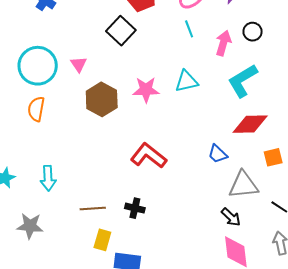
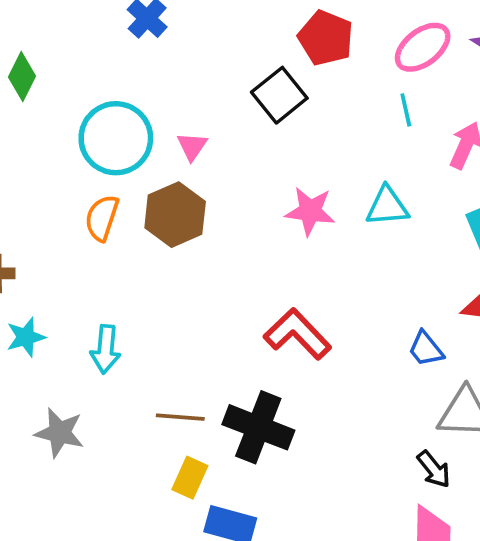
brown hexagon: (102, 99) -> (175, 215), moved
black cross: (135, 208) -> (258, 427), size x1.8

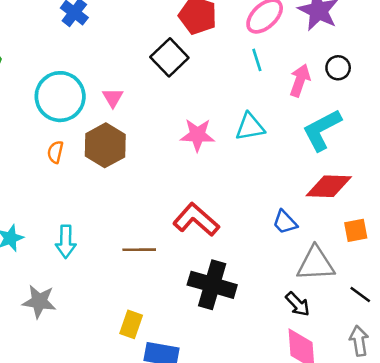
orange semicircle: (102, 218) -> (55, 152), size x0.7
brown line: (180, 417) -> (139, 250), moved
black cross: (258, 427) -> (212, 285), moved

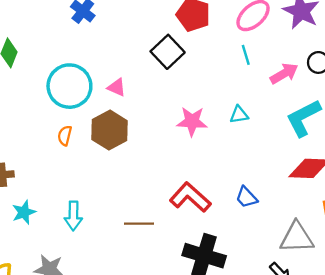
pink arrow: (300, 80) -> (284, 74), turned 40
pink triangle: (113, 98) -> (117, 87), turned -36
cyan triangle: (250, 127) -> (239, 115), size x0.7
blue trapezoid: (285, 222) -> (246, 197), moved

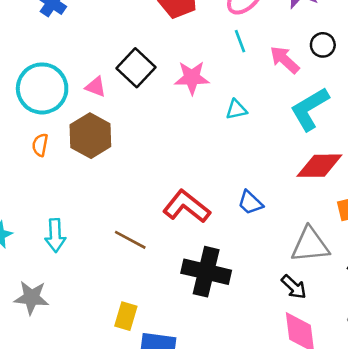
black square: (168, 52) -> (136, 68), moved
pink arrow: (284, 74) -> (285, 60), turned -104
pink star: (192, 121) -> (192, 78), moved
brown line: (139, 224) -> (130, 240), turned 32

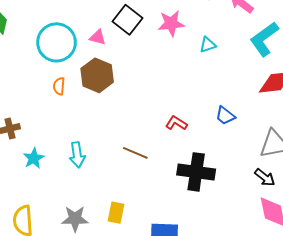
red L-shape: (186, 206) -> (176, 123), size x0.6
gray star: (31, 298) -> (75, 219), moved
yellow rectangle: (126, 316) -> (116, 213), moved

